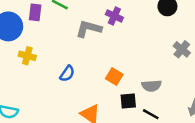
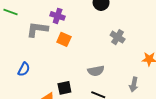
orange square: (114, 77) -> (64, 39), moved
black square: (128, 101) -> (64, 88), moved

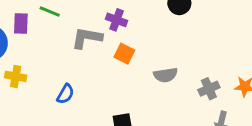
gray cross: (118, 37) -> (209, 89), moved, turned 32
gray semicircle: (96, 71) -> (166, 75), moved

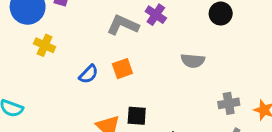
orange square: (124, 54) -> (122, 69), moved, turned 30
gray semicircle: (166, 75) -> (193, 61), moved

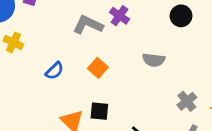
orange square: (122, 69) -> (98, 68), moved, turned -30
gray cross: (229, 103) -> (187, 101), turned -30

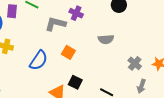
blue semicircle: (55, 71) -> (39, 60), size x1.5
black square: (99, 111) -> (75, 82), turned 32

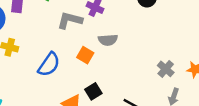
gray semicircle: (106, 39) -> (108, 40), moved
black square: (75, 82) -> (93, 91), turned 32

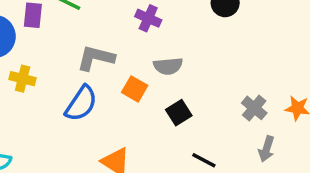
gray L-shape: (70, 20) -> (96, 58), moved
black square: (93, 91) -> (179, 113), moved

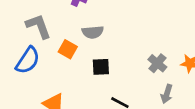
gray L-shape: (96, 58) -> (39, 26), turned 56
black square: (179, 113) -> (101, 67), turned 30

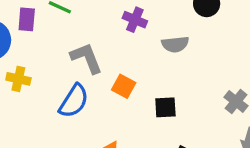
gray semicircle: (93, 32) -> (175, 44), moved

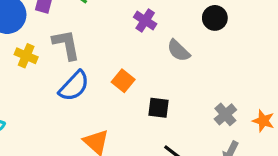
gray semicircle: (175, 44) -> (179, 51), turned 40
gray L-shape: (86, 58) -> (66, 45), moved

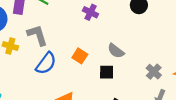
gray semicircle: (179, 51) -> (116, 51), moved

